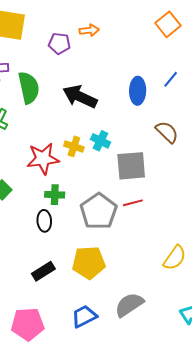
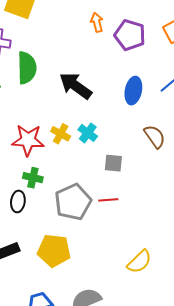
orange arrow: (89, 30) -> (97, 22), turned -108
purple pentagon: (59, 43) -> (130, 35), moved, size x1.4
gray square: (131, 166) -> (113, 163), size x0.6

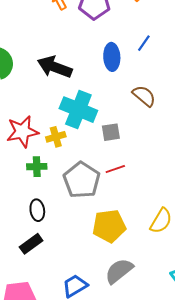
cyan cross: (88, 133) -> (78, 110), size x1.8
yellow cross: (61, 134) -> (56, 137), moved, turned -30
black ellipse: (18, 201) -> (37, 210), moved
yellow pentagon: (54, 251) -> (109, 226), moved

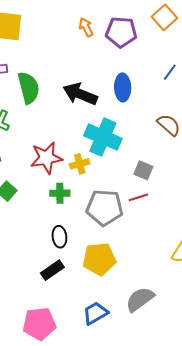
blue ellipse: (112, 57) -> (123, 87), moved
gray square: (111, 132) -> (143, 170), moved, turned 30
gray pentagon: (82, 180) -> (105, 208), turned -30
yellow pentagon: (109, 226) -> (99, 259), moved

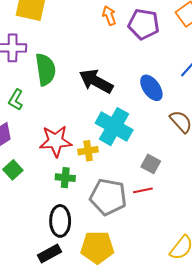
blue ellipse: (123, 87) -> (151, 88), moved, turned -40
black ellipse: (59, 237) -> (60, 221), size x1.4

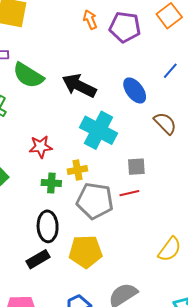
green semicircle: (46, 69) -> (28, 75), turned 132
red star: (56, 141) -> (41, 147), size x0.7
yellow cross: (88, 151) -> (77, 170), moved
gray square: (151, 164) -> (136, 167), turned -30

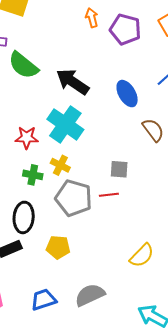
cyan cross: (99, 130) -> (65, 124), moved
yellow cross: (77, 170) -> (60, 165), turned 30
yellow pentagon: (86, 252) -> (58, 247), size x0.7

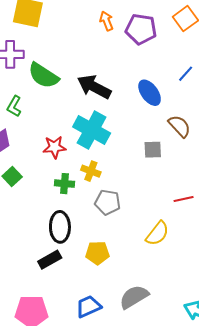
gray square: (119, 169) -> (153, 150), moved
red line: (109, 195) -> (184, 199), moved
gray pentagon: (74, 198) -> (108, 202), size x0.7
yellow semicircle: (142, 255) -> (157, 233), moved

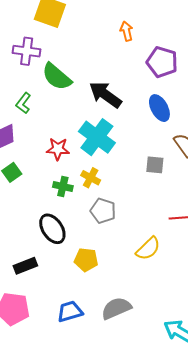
purple pentagon: (141, 29) -> (162, 62), moved
black ellipse: (60, 227) -> (52, 229), turned -40
black rectangle: (50, 260) -> (25, 266), moved

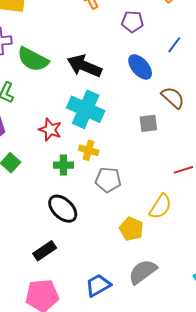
purple pentagon: (162, 62) -> (132, 22), size x0.7
red star: (58, 149) -> (50, 130), turned 30
yellow pentagon: (86, 260) -> (131, 229), moved, turned 30

